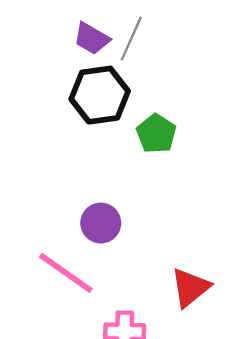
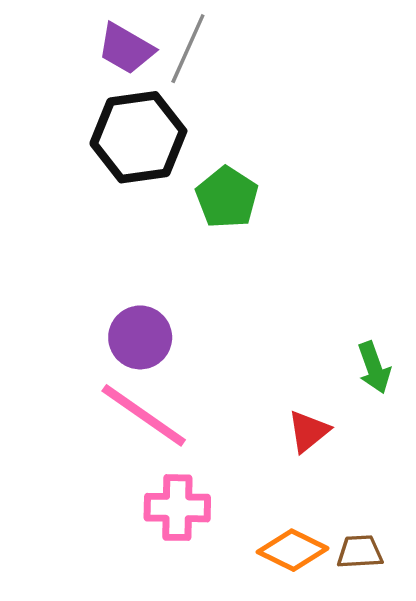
pink line: (66, 273) -> (144, 415), moved
red triangle: (190, 288) -> (308, 431), moved, size x0.7

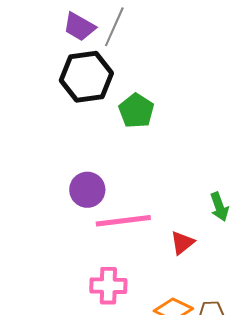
pink line: (144, 415) -> (123, 221), moved, turned -42

